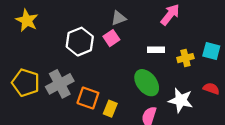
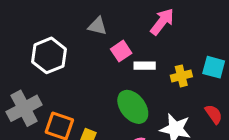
gray triangle: (118, 18) -> (98, 26), turned 35
pink square: (111, 38) -> (121, 51), moved
red semicircle: (211, 89) -> (214, 114), turned 35

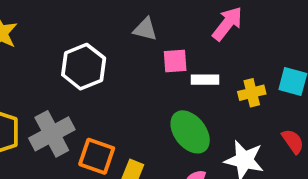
pink square: (121, 51) -> (175, 61), turned 30

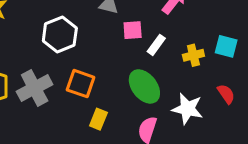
white rectangle: (205, 80) -> (156, 45), turned -54
orange square: (97, 156) -> (81, 84), moved

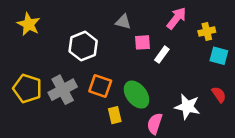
yellow cross: (193, 55) -> (207, 32), moved
green ellipse: (144, 86) -> (137, 95), moved
yellow rectangle: (98, 119) -> (115, 115), turned -35

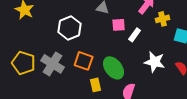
yellow cross: (207, 32) -> (163, 19), moved
gray cross: (63, 90) -> (53, 64), turned -30
white star: (187, 107) -> (155, 62), moved

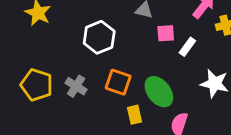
gray cross: (53, 64) -> (76, 86), size x0.7

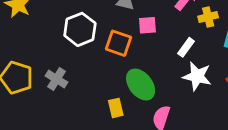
white rectangle: (187, 47) -> (186, 47), moved
orange square: (118, 82) -> (119, 43), moved

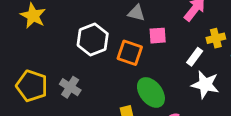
yellow cross: (208, 17) -> (216, 38), moved

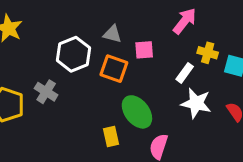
gray triangle: (136, 13) -> (112, 34), moved
yellow cross: (216, 38) -> (208, 53), turned 30
gray cross: (70, 87) -> (46, 92), moved

